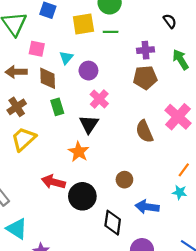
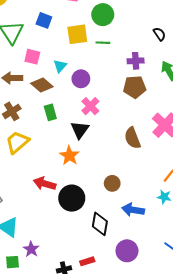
brown diamond: (48, 78) -> (42, 85), turned -50

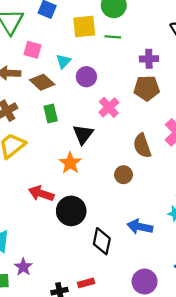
pink cross: (90, 106) -> (109, 107), moved
brown circle: (112, 183) -> (123, 175), moved
purple circle: (127, 251) -> (145, 282), moved

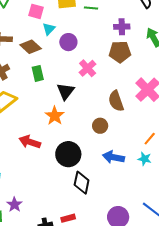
pink square: (33, 50) -> (36, 11), moved
black circle: (71, 211) -> (68, 154), moved
blue arrow: (140, 227) -> (113, 157), moved

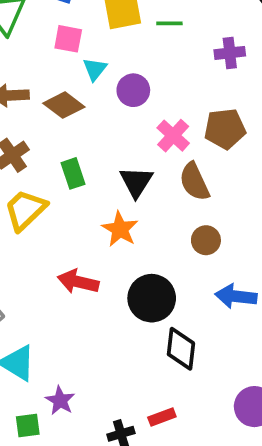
brown pentagon: (120, 52) -> (225, 129), moved
green rectangle: (38, 73) -> (73, 173), moved
brown semicircle: (116, 101) -> (194, 182), moved

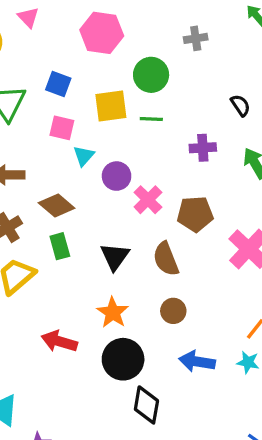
brown diamond: (64, 105) -> (57, 205), moved
pink cross: (173, 136) -> (148, 200), moved
orange star: (120, 229) -> (113, 312), moved

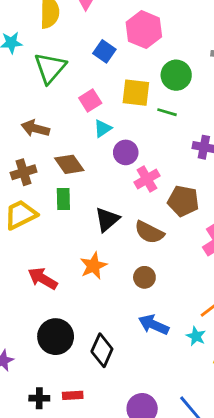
blue square: (58, 84) -> (104, 51), moved
pink square: (62, 128) -> (90, 101), turned 30
brown semicircle: (166, 259) -> (149, 232), turned -56
black circle: (123, 359) -> (56, 337), moved

